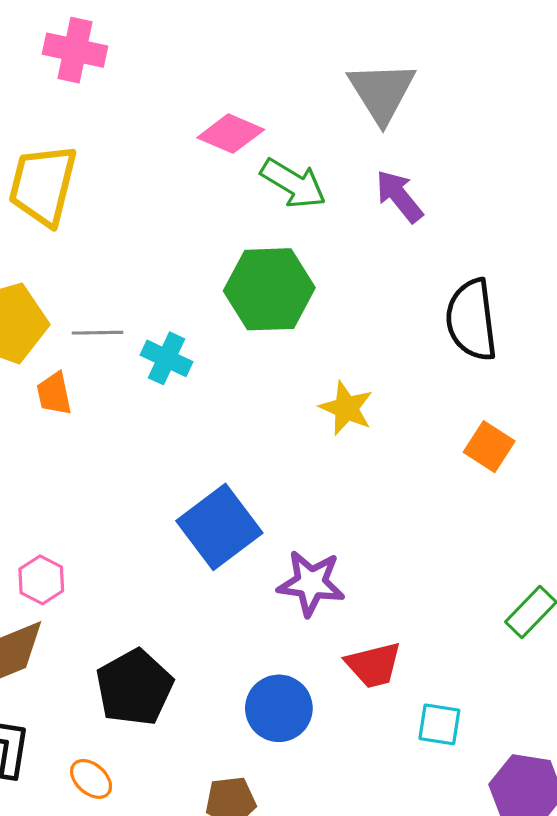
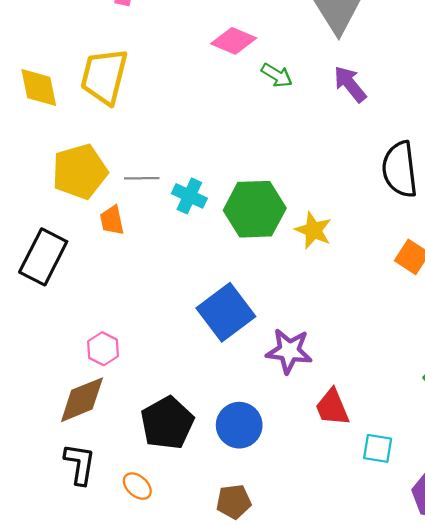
green arrow: (293, 183) -> (277, 75), size x0.7
green hexagon: (269, 289) -> (255, 209), moved
red trapezoid: (374, 665) -> (332, 407), turned 81
blue circle: (279, 708) -> (239, 425), moved

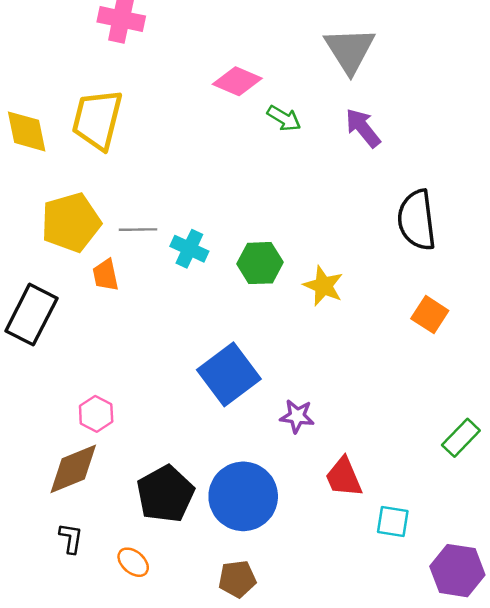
green hexagon: (255, 209) -> (260, 263), size x0.7
purple star: (289, 351) -> (297, 416), size x0.7
blue circle: (239, 425) -> (243, 496), size x1.4
black L-shape: (80, 464) -> (71, 538), size x0.7

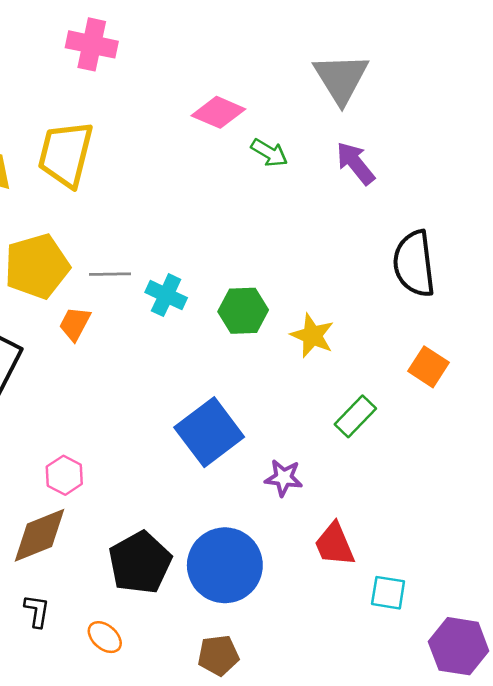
orange trapezoid: (106, 275) -> (75, 324), turned 40
green rectangle: (461, 438) -> (355, 416), moved

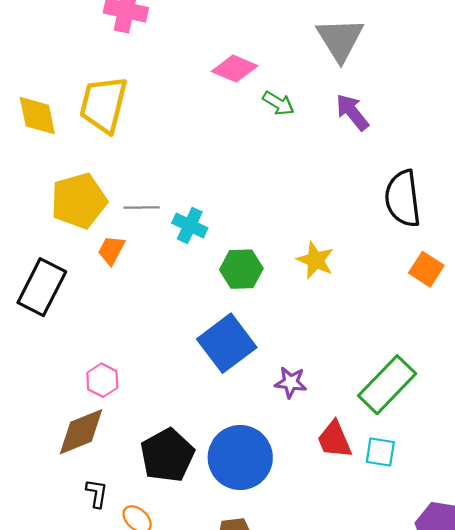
green hexagon: (243, 311) -> (241, 269), moved
orange square: (429, 367) -> (426, 269), moved
green rectangle: (355, 416) -> (387, 385), moved, size x1.6
cyan square: (388, 593) -> (380, 452), moved
black L-shape: (37, 611) -> (97, 493), moved

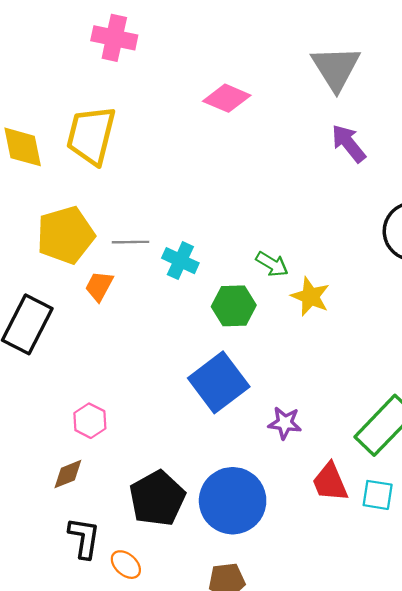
green arrow: (278, 103) -> (272, 264), moved
brown diamond: (81, 432) -> (68, 474), size x0.6
black L-shape: (97, 493) -> (84, 538), size x1.4

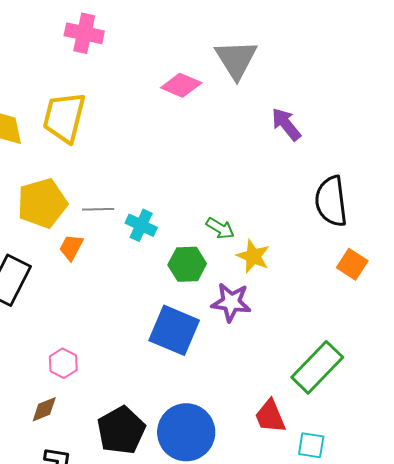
gray triangle: (336, 68) -> (236, 59), moved
blue square: (219, 382) -> (174, 330), turned -30
purple star: (285, 423) -> (231, 302), moved, size x1.4
cyan square: (378, 495) -> (311, 445), moved

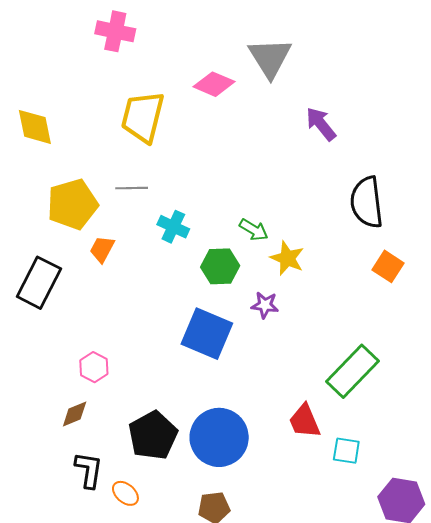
yellow trapezoid: (64, 117) -> (143, 117), moved
gray line: (98, 209) -> (132, 188), moved
purple star: (231, 302) -> (265, 305), size x0.7

